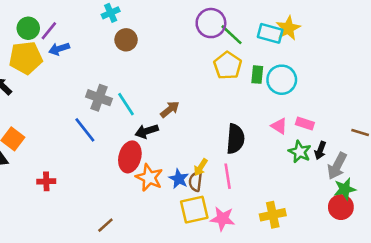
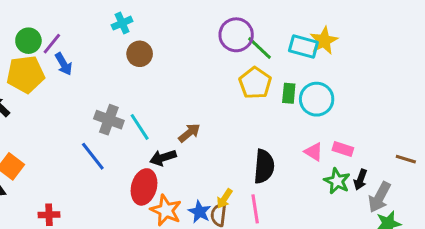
blue arrow: (59, 49) -> (64, 64), turned -102

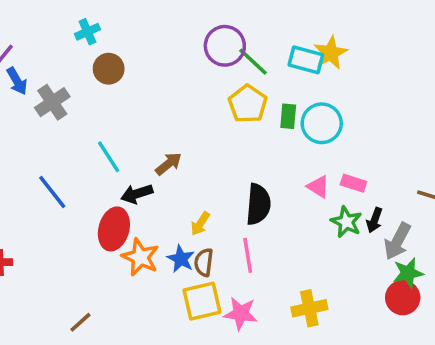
gray cross: (109, 120) -> (52, 102), moved, turned 36
yellow arrow: (224, 199) -> (200, 224), moved

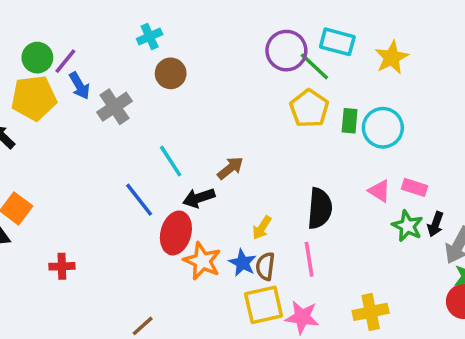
cyan rectangle: (306, 60) -> (337, 42), moved
blue line: (52, 192) -> (139, 200), moved

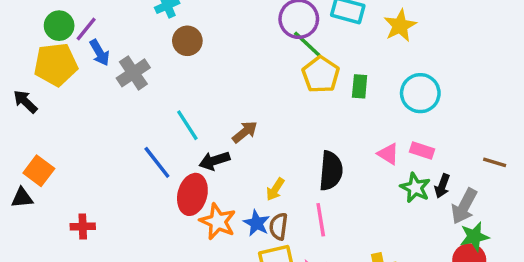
green line: (314, 66) -> (307, 44), moved
cyan circle: (383, 128) -> (420, 93), moved

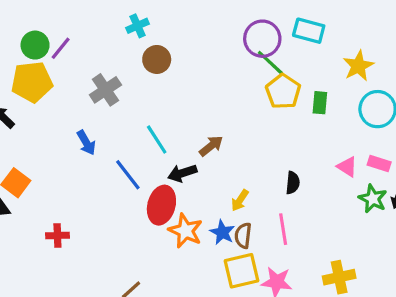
yellow star: (400, 26) -> (358, 66), moved
blue arrow: (100, 53) -> (86, 143), moved
black semicircle: (331, 171) -> (293, 183), size x0.6

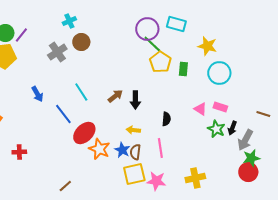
yellow star: (358, 66) -> (207, 46), turned -30
gray cross: (105, 90) -> (57, 52), moved
black arrow: (182, 173) -> (135, 100), moved, turned -72
yellow arrow: (240, 200) -> (133, 130), turned 64
red ellipse: (161, 205) -> (84, 133), turned 30

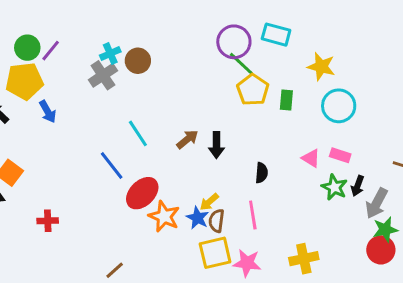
cyan cross: (69, 21) -> (110, 53), moved
blue arrow: (37, 94) -> (48, 112), moved
yellow arrow: (133, 130) -> (209, 202), moved, turned -48

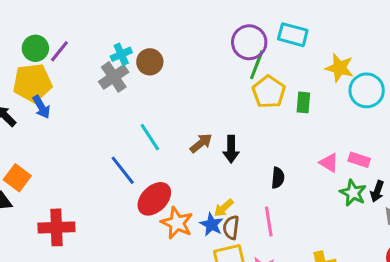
green line: (241, 64) -> (257, 65), turned 68
cyan circle: (339, 106) -> (367, 90), moved
blue arrow: (48, 112) -> (41, 107), moved
red cross: (48, 221) -> (56, 227), size x1.6

